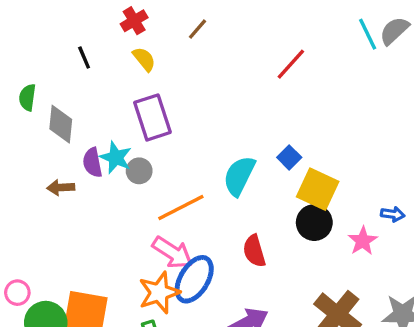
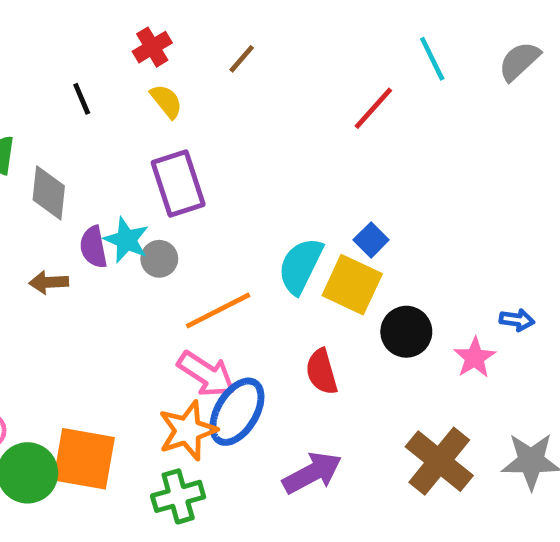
cyan line: (368, 34) -> (432, 59), moved
yellow square: (318, 189) -> (352, 285), moved

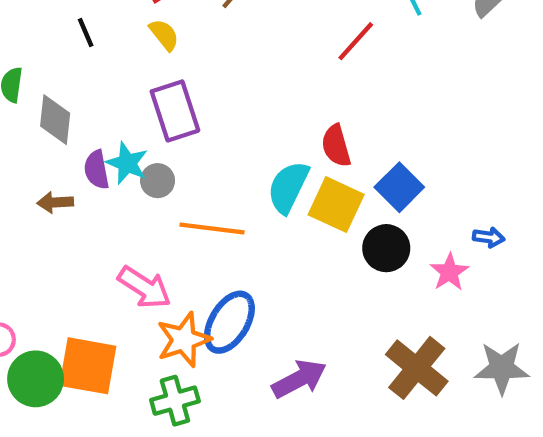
blue square: (371, 240) -> (399, 187), moved, size x1.5
orange line: (218, 311) -> (212, 229), turned 34
red semicircle: (322, 372) -> (336, 146), moved
pink arrow: (206, 374) -> (144, 287), moved

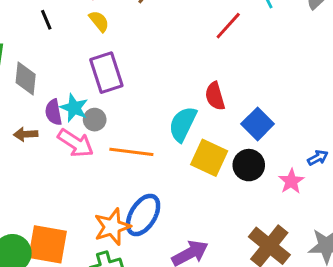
yellow square: (336, 205) -> (209, 158), moved
blue arrow: (489, 237) -> (318, 158), turned -36
pink arrow: (144, 287) -> (76, 143), moved

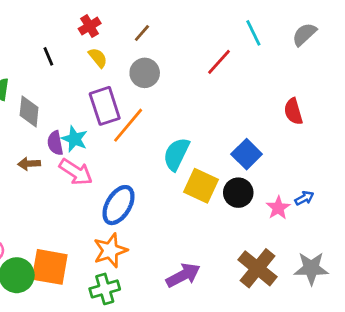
red semicircle: (215, 96) -> (293, 111), moved
gray circle: (95, 120) -> (145, 73), moved, size x1.4
orange line: (131, 152) -> (128, 125), moved, turned -57
blue arrow: (318, 158) -> (304, 198), moved
blue ellipse: (143, 215) -> (119, 205), moved

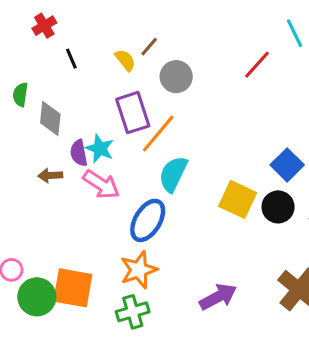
red cross: (90, 26) -> (44, 26), moved
brown line: (142, 33) -> (149, 47), moved
cyan semicircle: (176, 154) -> (173, 174), moved

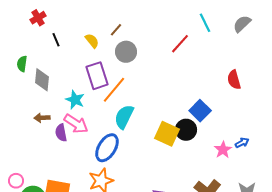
brown line: (149, 47) -> (116, 30), moved
purple semicircle: (79, 153) -> (61, 133), moved
black circle: (278, 207) -> (186, 130), moved

